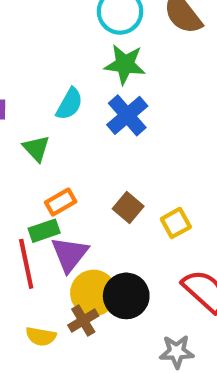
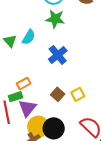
blue cross: (127, 115) -> (58, 55), moved
green triangle: (36, 148) -> (10, 41), moved
brown square: (128, 208) -> (58, 94), moved

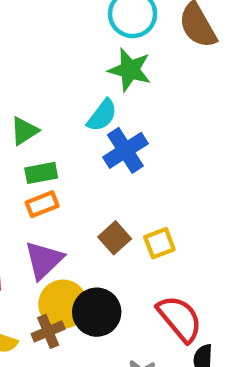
cyan semicircle: (29, 37) -> (102, 115), moved
green triangle: (10, 41) -> (24, 131), moved, turned 32
green rectangle: (15, 97) -> (41, 173), moved

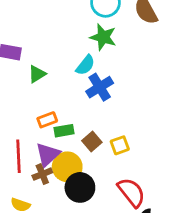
green rectangle: (41, 173) -> (64, 131), moved
yellow circle: (63, 304) -> (67, 167), moved
brown cross: (48, 331) -> (42, 174), moved

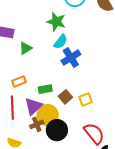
green star: (103, 37) -> (56, 22), moved
orange rectangle: (47, 120) -> (19, 81), moved
brown cross: (42, 174) -> (37, 124), moved

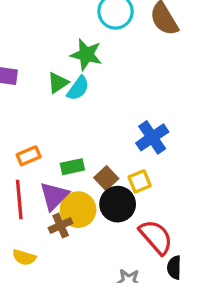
cyan semicircle: (61, 42) -> (78, 88), moved
green triangle: (26, 48) -> (58, 83), moved
blue cross: (71, 58) -> (152, 137), moved
black circle: (57, 130) -> (118, 204), moved

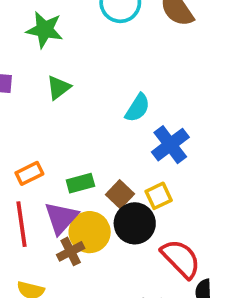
green star: (86, 55) -> (45, 30), moved
cyan semicircle: (78, 88) -> (138, 108), moved

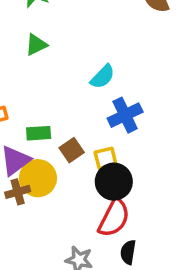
black circle: (135, 223) -> (114, 182), moved
red semicircle: (181, 259) -> (114, 218), turned 60

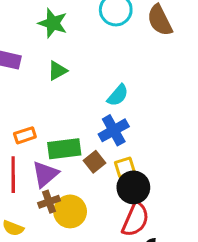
blue cross: (125, 115) -> (114, 130), moved
green rectangle: (39, 133) -> (64, 149), size x1.5
yellow circle: (38, 178) -> (70, 211), moved

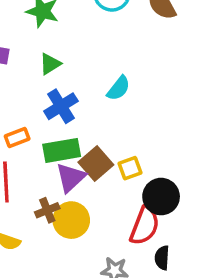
blue cross: (114, 130) -> (61, 106), moved
brown square: (94, 162) -> (96, 164), size x1.4
purple triangle: (45, 174) -> (71, 178), moved
black circle: (133, 187) -> (161, 197), moved

